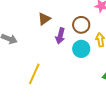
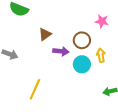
purple arrow: (60, 36) -> (61, 51), turned -98

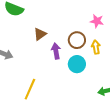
purple arrow: (61, 51) -> (56, 51), turned -105
yellow arrow: (101, 55) -> (96, 47), moved

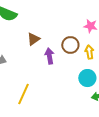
cyan circle: (77, 64) -> (87, 78), moved

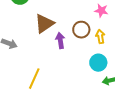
brown triangle: (33, 39) -> (44, 24), size x1.5

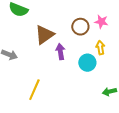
brown circle: (81, 30) -> (80, 27), moved
cyan circle: (98, 63) -> (87, 63), moved

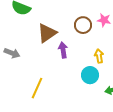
yellow arrow: (100, 48) -> (99, 56), moved
cyan circle: (87, 63) -> (90, 75), moved

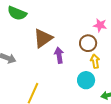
brown circle: (83, 25) -> (88, 43), moved

